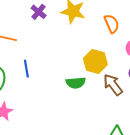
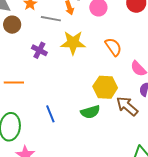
blue line: (26, 69) -> (50, 114), moved

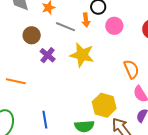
brown circle: (12, 25) -> (32, 35), moved
orange semicircle: (113, 47) -> (131, 69), moved

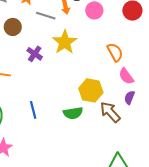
purple cross: (48, 55) -> (35, 54), moved
yellow star: (82, 55) -> (65, 42), turned 30

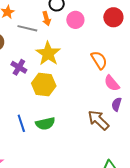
yellow hexagon: (91, 90) -> (44, 85), moved
green semicircle: (73, 113) -> (45, 124), moved

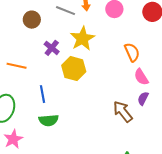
blue line: (21, 123) -> (43, 94), moved
green semicircle: (45, 124) -> (49, 120), moved

